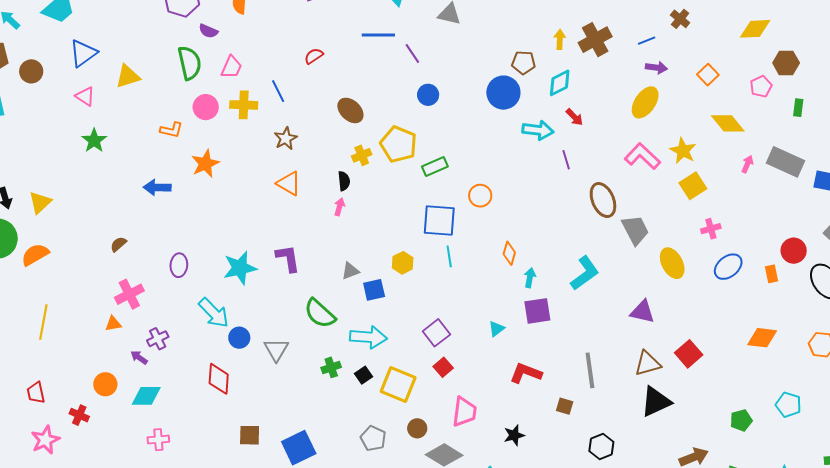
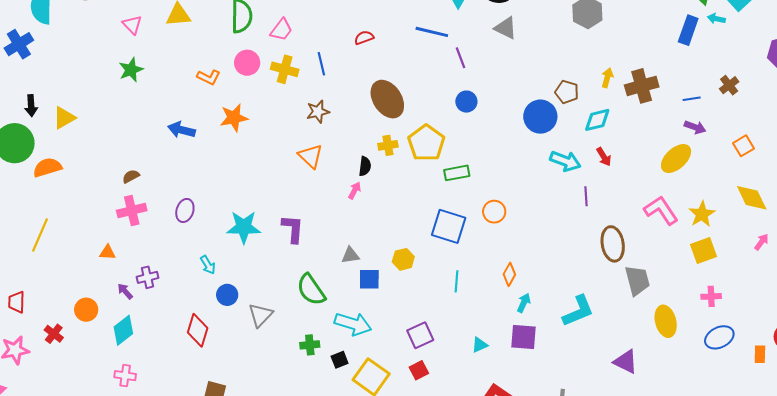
brown ellipse: (350, 110) -> (387, 99), size x1.4
cyan line: (449, 256) -> (456, 281), moved
pink cross: (129, 294) -> (132, 211), moved
cyan arrow: (214, 313) -> (208, 265), size x0.6
cyan diamond: (146, 396) -> (123, 330), turned -52

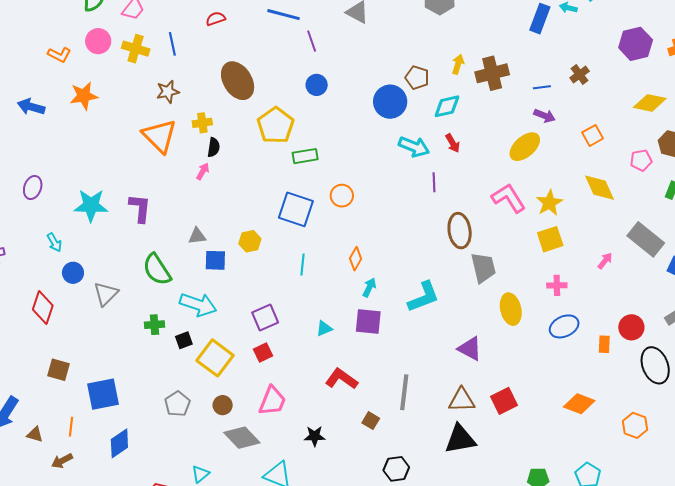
yellow cross: (388, 145) -> (202, 123), moved
orange triangle: (311, 156) -> (160, 136), size x1.4
pink arrow: (762, 242) -> (605, 261), moved

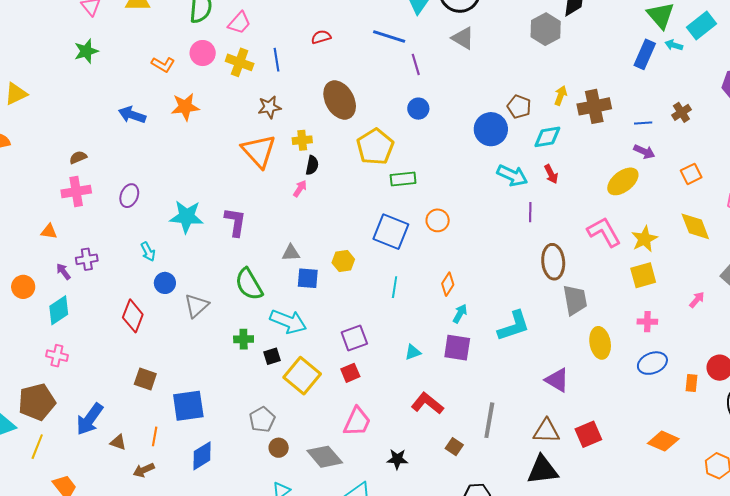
brown circle: (223, 405) -> (279, 448), moved

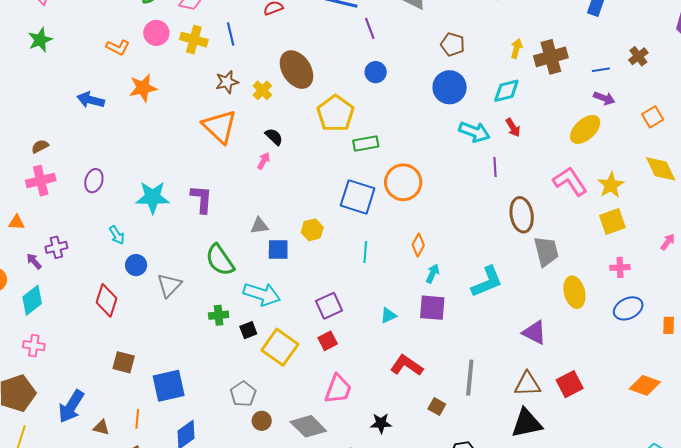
brown pentagon: (519, 107) -> (453, 44), moved
yellow cross: (302, 140) -> (262, 90), moved, turned -36
black semicircle: (312, 165) -> (274, 137), turned -54
orange circle: (438, 220) -> (403, 182), size x1.6

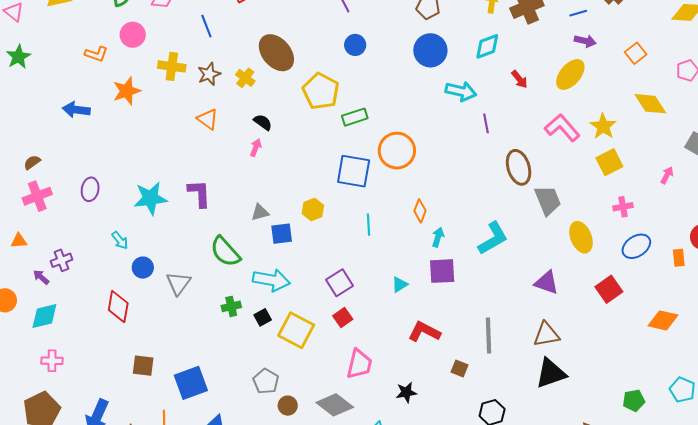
yellow cross: (194, 40) -> (172, 66), moved
orange triangle: (220, 126) -> (208, 119), size x0.6
red arrow: (513, 128) -> (519, 79), moved
cyan diamond: (32, 300) -> (44, 316), turned 32
red square: (570, 384) -> (609, 289), moved

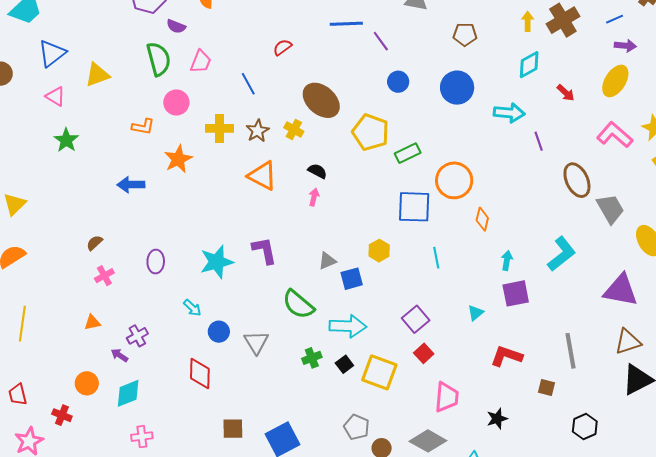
blue circle: (430, 50) -> (457, 88), moved
orange triangle: (208, 119) -> (262, 176), size x1.4
pink cross: (37, 196) -> (104, 276), size x0.7
orange diamond: (420, 211) -> (482, 219), moved
purple triangle: (547, 282) -> (621, 290), size x1.4

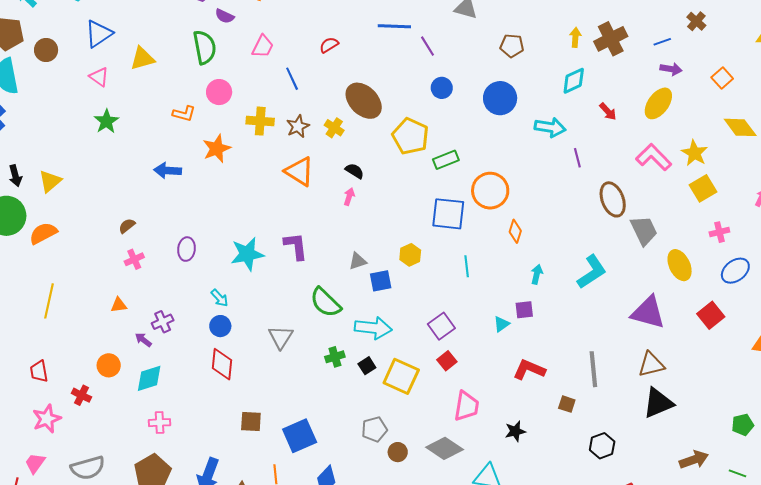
pink trapezoid: (201, 62) -> (263, 46), moved
purple square: (516, 293) -> (524, 310), moved, size x0.7
blue circle: (219, 332) -> (220, 326), moved
gray pentagon: (356, 427) -> (374, 429), turned 30

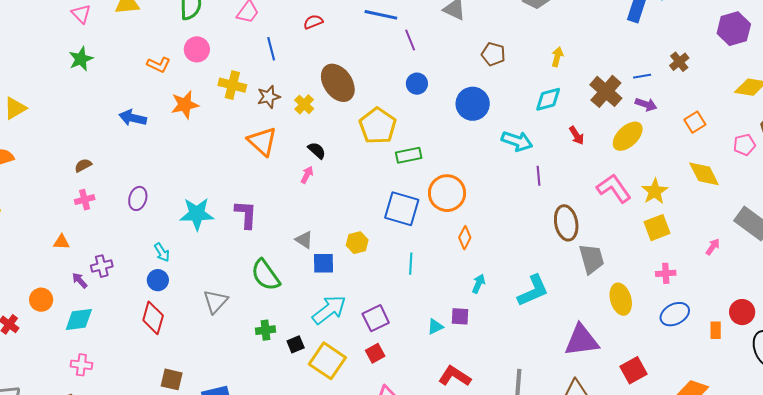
brown cross: (611, 39) -> (606, 91), moved, turned -32
gray triangle: (358, 261) -> (304, 240), turned 42
purple triangle: (648, 313) -> (582, 340), turned -33
red square: (711, 315) -> (634, 370), moved
cyan arrow: (373, 328) -> (329, 310), moved, turned -54

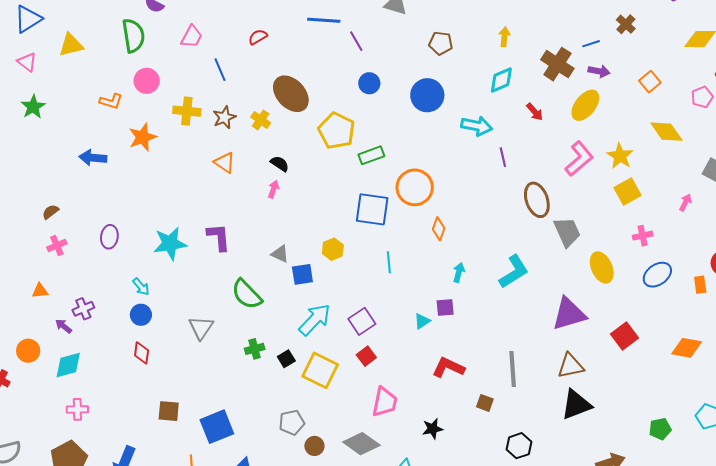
orange triangle: (262, 141) -> (224, 163), size x0.7
pink L-shape: (614, 188) -> (579, 159), turned 93
red diamond: (153, 318) -> (142, 353), size x0.7

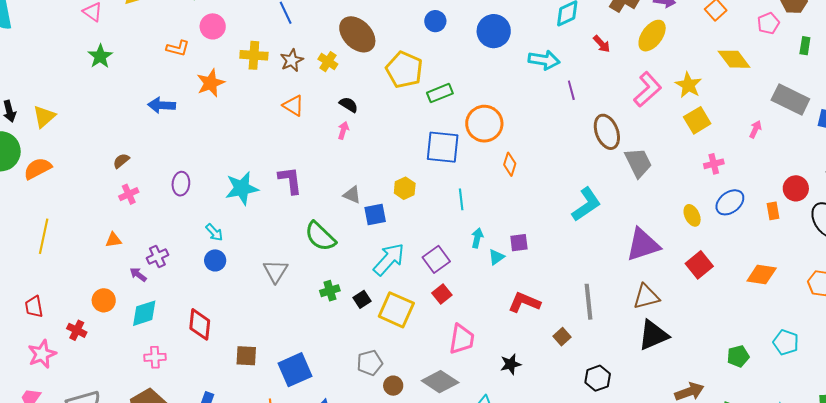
yellow ellipse: (602, 267) -> (692, 215), moved, size x0.7
cyan arrow: (459, 272) -> (477, 238), moved
red diamond: (142, 353) -> (200, 324), moved, size x1.4
brown square: (485, 403) -> (562, 337), turned 30

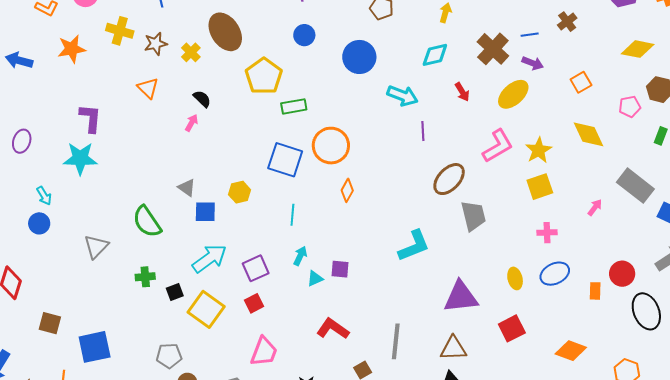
brown ellipse: (607, 132) -> (449, 179), turned 52
purple L-shape: (290, 180) -> (90, 118), moved

